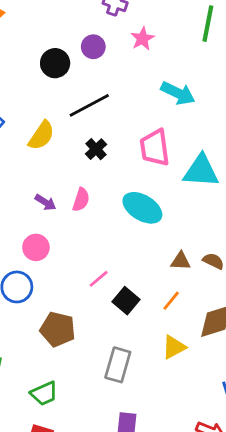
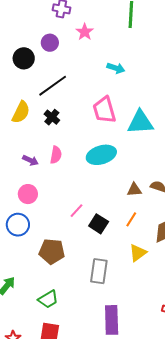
cyan arrow: (178, 93) -> (116, 68), size x0.7
black cross: (96, 149) -> (52, 117), moved
cyan ellipse: (142, 208) -> (101, 155), turned -40

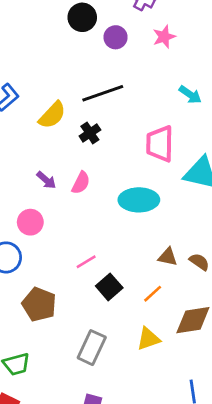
black circle: (24, 58) -> (82, 17), moved

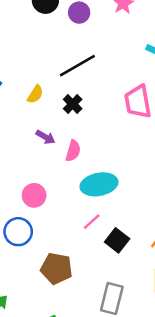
yellow semicircle: (52, 115) -> (35, 94), size x0.7
purple arrow: (46, 180) -> (45, 137), moved
cyan ellipse: (139, 200) -> (99, 184), moved

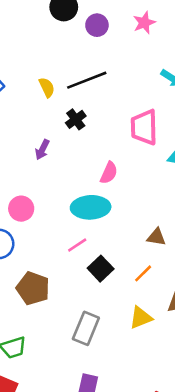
yellow semicircle: (35, 94) -> (47, 87), moved, turned -66
purple arrow: (45, 137) -> (42, 150), turned 78
pink semicircle: (73, 151) -> (109, 173), moved

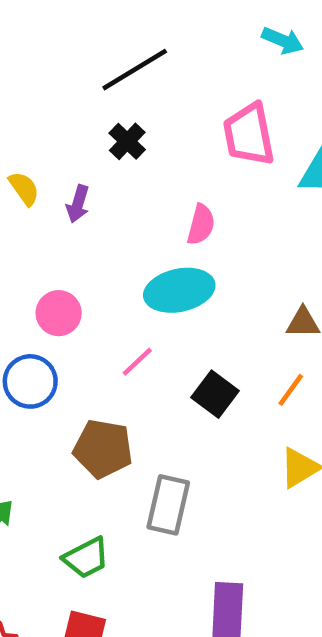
yellow semicircle: (47, 87) -> (24, 189), moved
pink line: (77, 245) -> (137, 362), moved
gray rectangle: (86, 328) -> (168, 505), moved

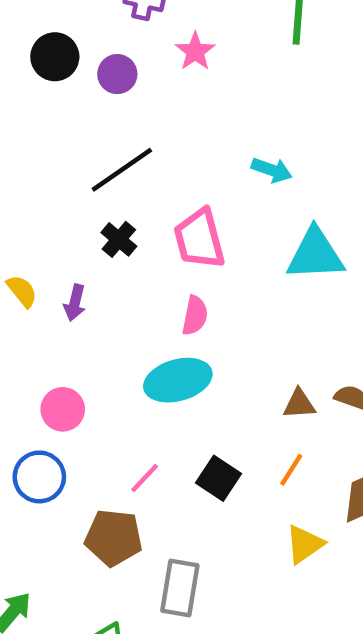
cyan arrow: (283, 41) -> (272, 170), moved
pink trapezoid: (249, 135) -> (199, 239), moved
pink line: (137, 362) -> (145, 478), moved

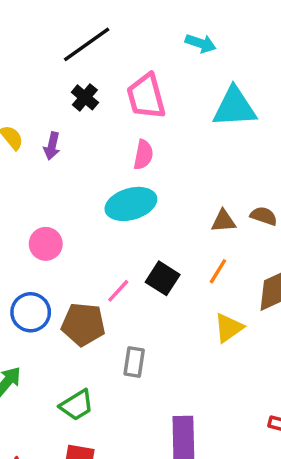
pink circle: (63, 409) -> (46, 244), moved
blue circle: (39, 477) -> (31, 312), moved
pink line: (145, 478) -> (118, 291), moved
gray rectangle: (180, 588) -> (134, 362), size x0.7

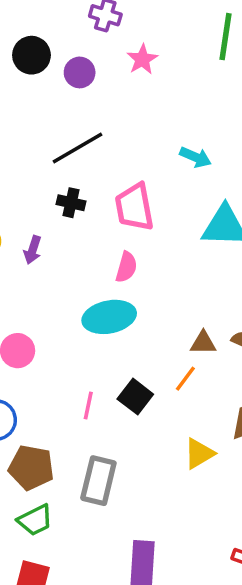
black cross: (85, 97) -> (71, 203), turned -32
orange line: (218, 271) -> (185, 379), moved
pink line: (118, 291) -> (88, 406), turned -36
brown pentagon: (83, 324) -> (31, 468), moved
gray rectangle: (134, 362) -> (98, 481), size x1.5

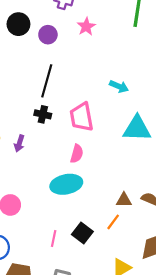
black line: (77, 148) -> (47, 81), turned -44

